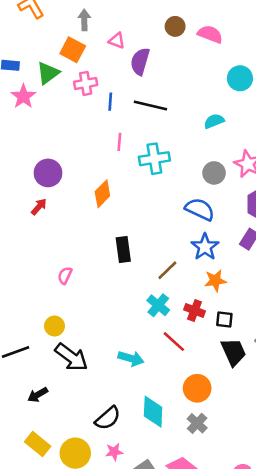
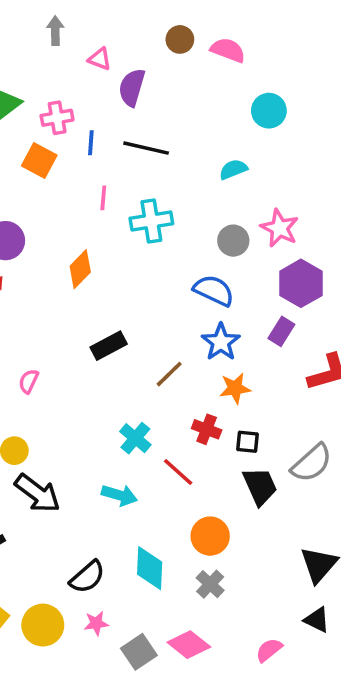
orange square: (73, 50) -> (39, 160), moved
black rectangle: (123, 249) -> (109, 346), turned 70
cyan cross: (158, 305) -> (135, 438), moved

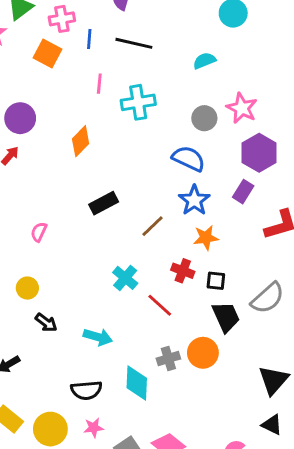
black arrow: (37, 493) -> (46, 323), size x0.6
cyan arrow: (119, 495) -> (98, 337), moved
orange circle: (210, 536) -> (203, 353), moved
black semicircle: (87, 577) -> (86, 390), turned 36
gray cross: (210, 584) -> (168, 359), moved, turned 30

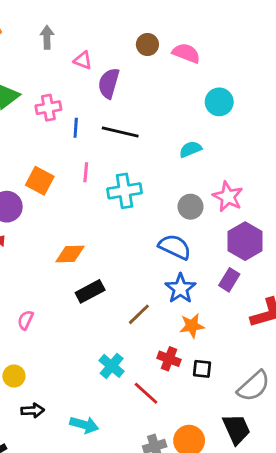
orange square: (48, 53) -> (40, 181), moved
orange diamond: (81, 141) -> (70, 254), moved, turned 44
black trapezoid: (226, 317) -> (236, 429), moved
black arrow: (46, 323) -> (33, 410), turned -40

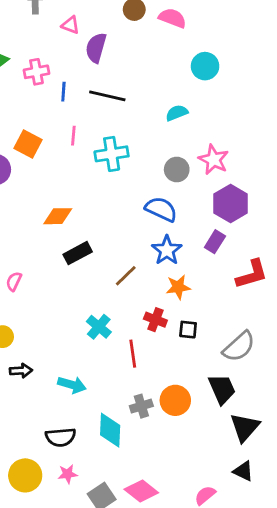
red line: (146, 393) -> (133, 354), turned 40

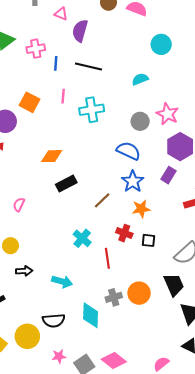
pink star: (68, 474) -> (59, 356), moved
yellow circle: (25, 475) -> (27, 336), moved

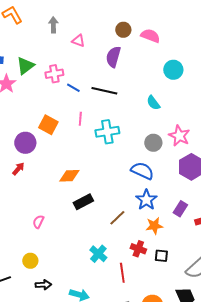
purple semicircle: (80, 31) -> (113, 57), moved
blue line: (56, 63) -> (73, 88), turned -64
cyan semicircle: (140, 79) -> (153, 103), turned -105
purple rectangle: (169, 175) -> (180, 209), moved

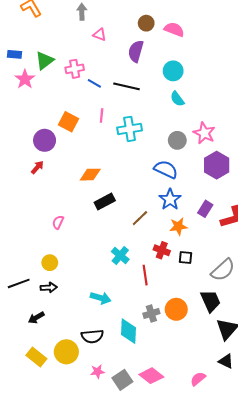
gray arrow: (53, 25) -> (82, 12), moved
cyan circle: (173, 70) -> (173, 71), moved
black arrow: (43, 285) -> (49, 288), moved

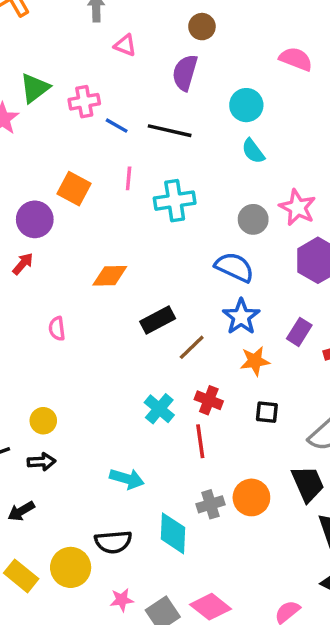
pink semicircle: (174, 29) -> (296, 59), moved
black rectangle: (105, 202) -> (158, 320), moved
pink semicircle: (58, 222) -> (57, 329), moved, turned -32
red cross: (162, 250) -> (209, 400), moved

